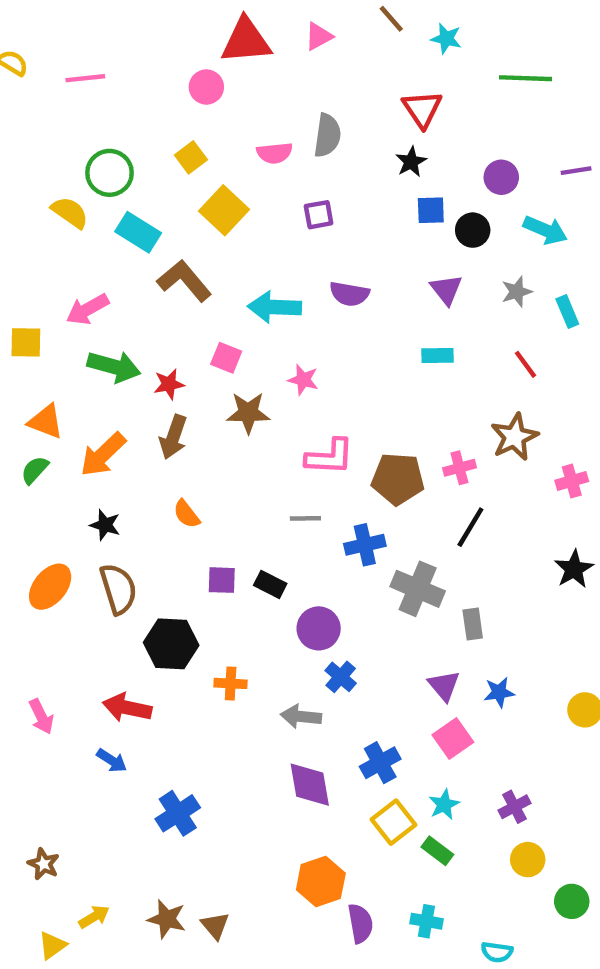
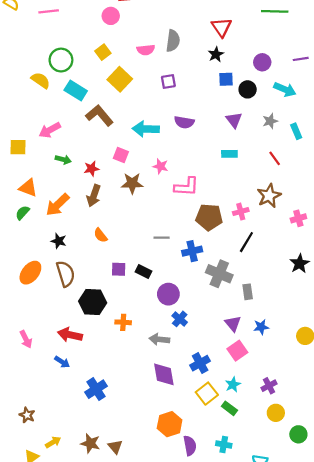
green arrow: (114, 367) -> (63, 160), size x0.6
pink L-shape: (330, 457) -> (186, 187), moved

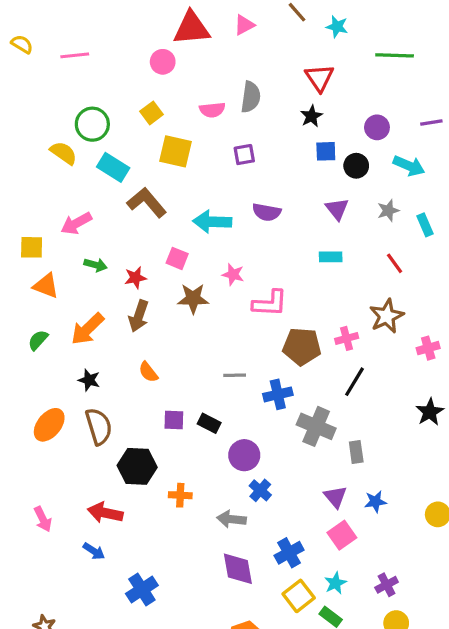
yellow square: (120, 79) -> (175, 151), turned -30
orange triangle: (28, 188) -> (46, 286), moved

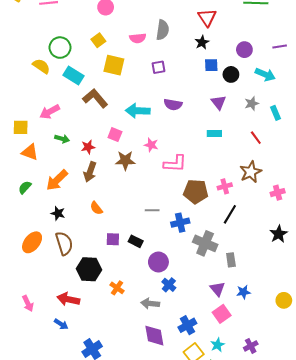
orange cross: (180, 495) -> (117, 288), turned 32

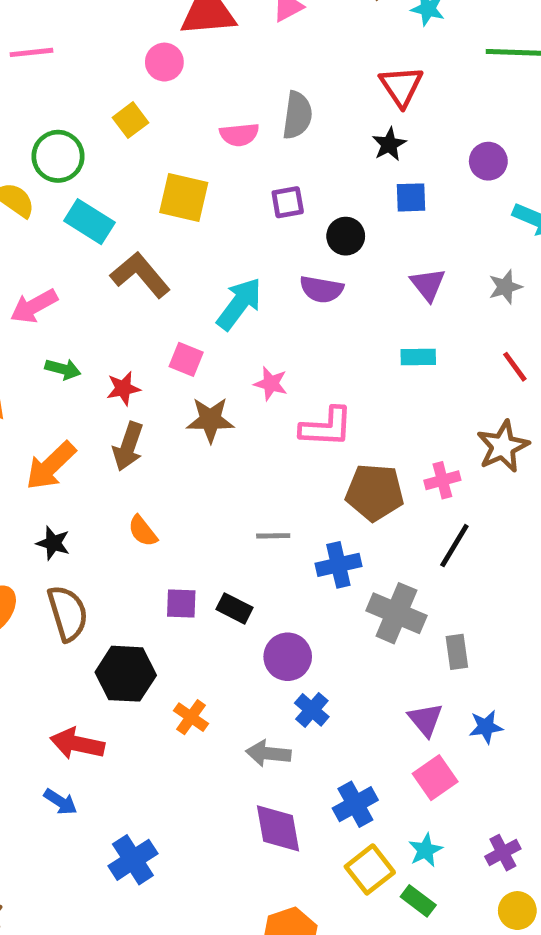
yellow square: (98, 40) -> (131, 120), moved
black circle: (231, 74) -> (346, 236), moved
cyan arrow: (138, 111) -> (239, 304), turned 125

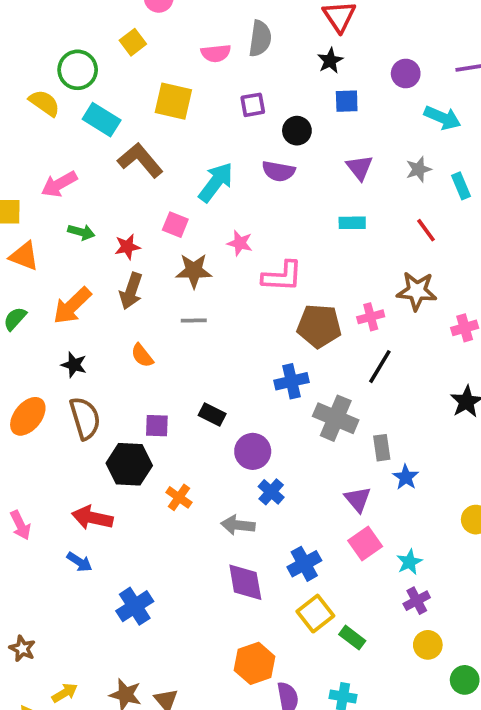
brown star: (503, 446) -> (417, 291), turned 30
gray line: (273, 536) -> (194, 320), moved
purple square: (181, 604) -> (157, 426), moved
blue star: (486, 727) -> (406, 477), moved, turned -30
cyan star: (425, 850) -> (409, 562), moved

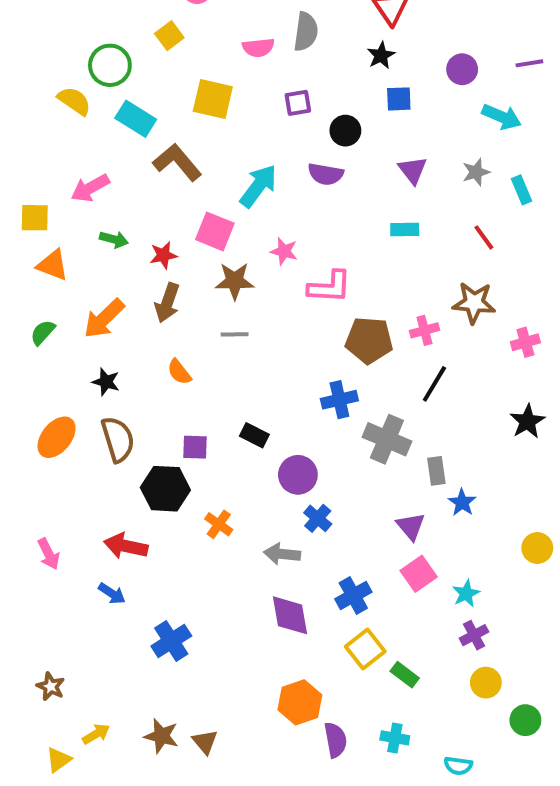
pink square: (175, 225) -> (215, 231), size x1.4

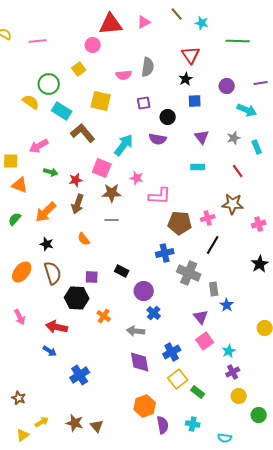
pink arrow: (49, 554) -> (20, 317), moved

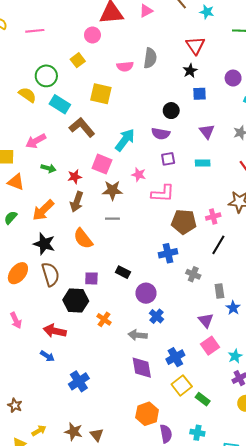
purple square: (144, 103) -> (168, 159), moved
orange semicircle: (84, 239) -> (83, 239), size x1.5
black star: (47, 244) -> (44, 244), size x1.5
gray cross: (189, 273) -> (193, 274), size x0.6

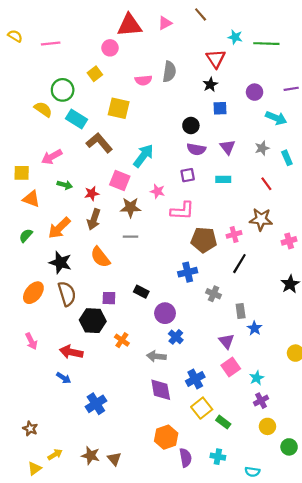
cyan star: (207, 12) -> (235, 37), moved
purple semicircle: (161, 134) -> (196, 149), moved

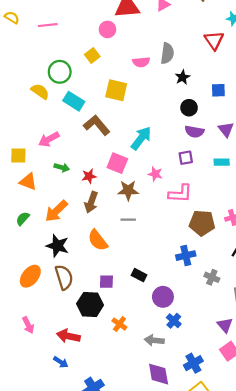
black star: (210, 85) -> (182, 77), moved

